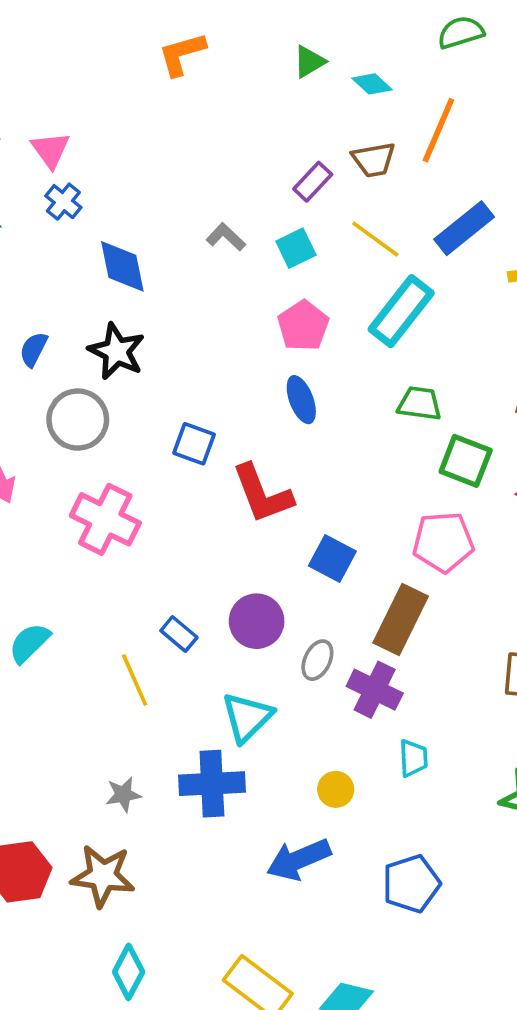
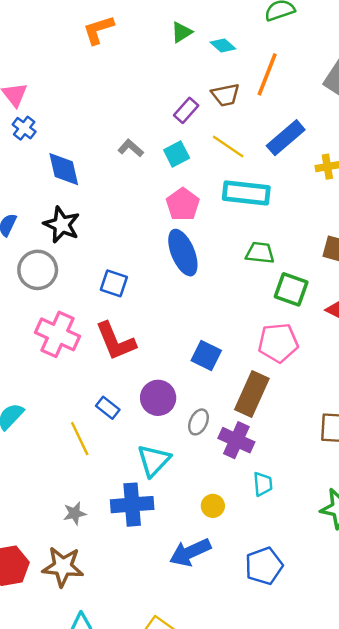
cyan rectangle: (401, 311) -> (246, 193), turned 60
blue ellipse: (301, 400) -> (183, 253), size x1.5
red L-shape: (262, 494) -> (116, 341), moved

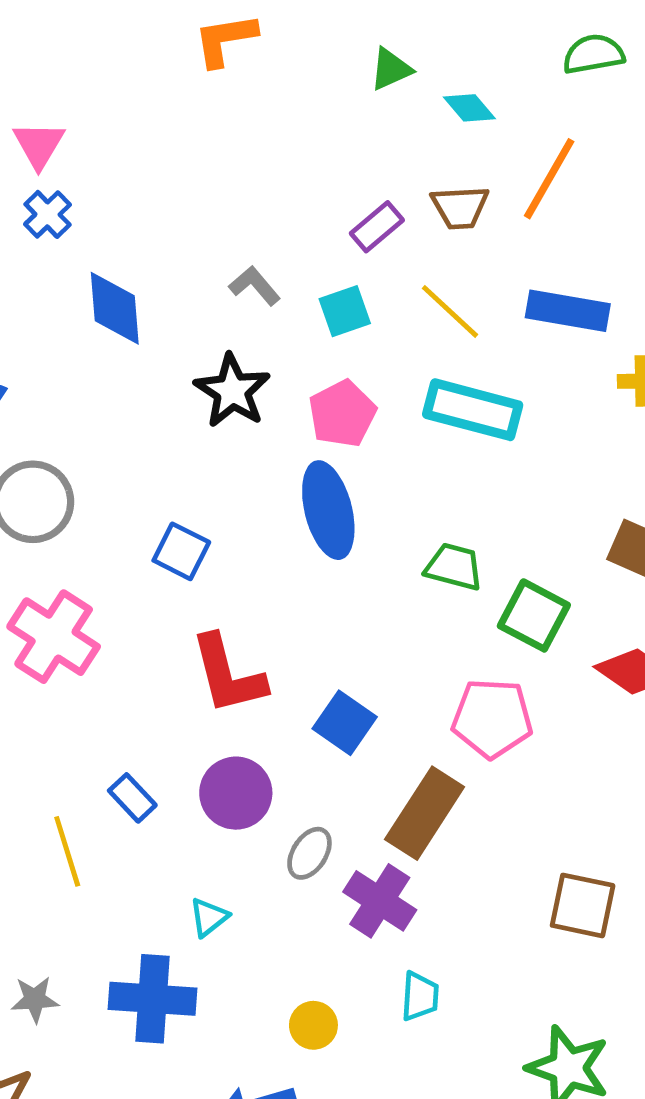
blue rectangle: (286, 138) -> (568, 311), turned 42
black star: (62, 225) -> (232, 391), moved
green trapezoid: (260, 253) -> (454, 567), moved
red L-shape: (116, 341) -> (228, 675), moved
cyan triangle: (154, 461) -> (209, 917), size x0.6

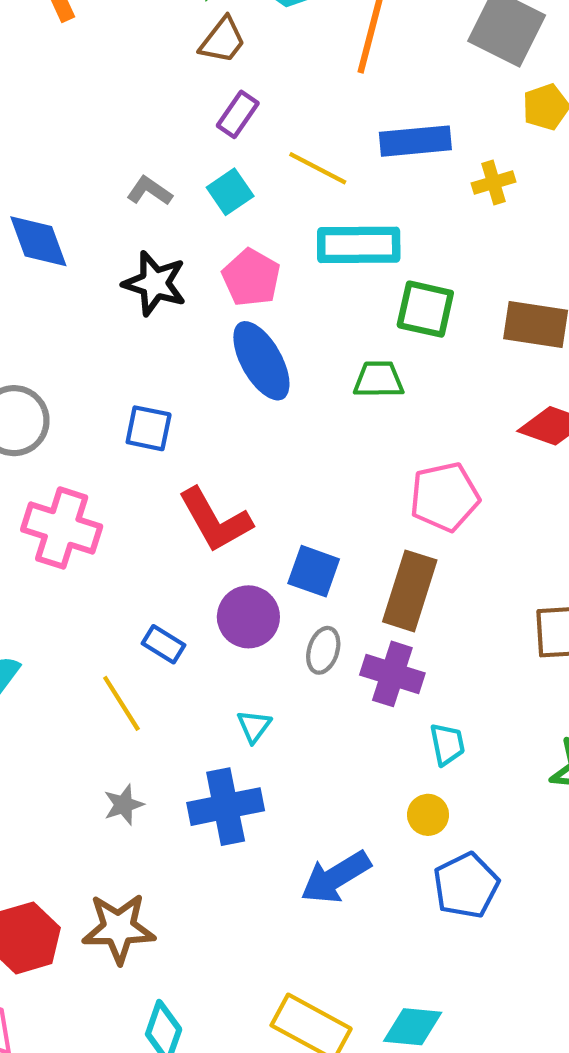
brown trapezoid: (460, 207) -> (223, 40), moved, turned -34
green square: (534, 615) -> (425, 309), moved
blue square: (345, 723) -> (314, 571), moved
gray star: (35, 999) -> (124, 805), moved
yellow circle: (313, 1025) -> (428, 815), moved

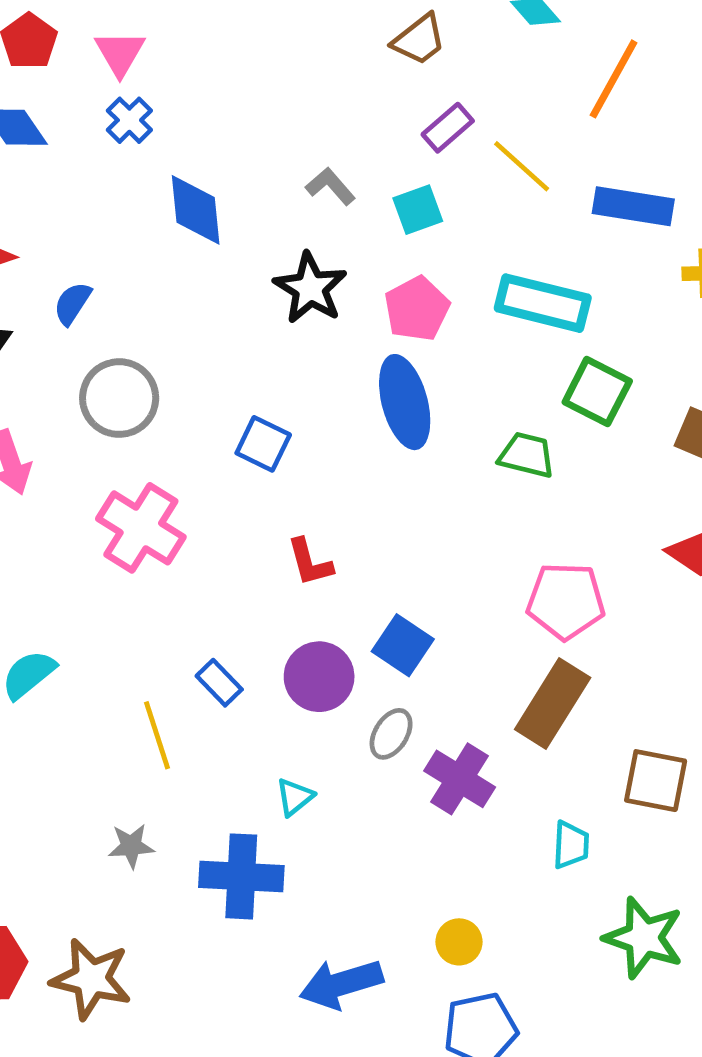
brown trapezoid: (223, 40) -> (419, 40), moved
yellow line: (318, 168) -> (522, 166), moved
red L-shape: (215, 520) -> (310, 562), size x0.6
brown rectangle: (410, 591) -> (553, 704), moved
cyan trapezoid: (447, 744) -> (571, 845), moved

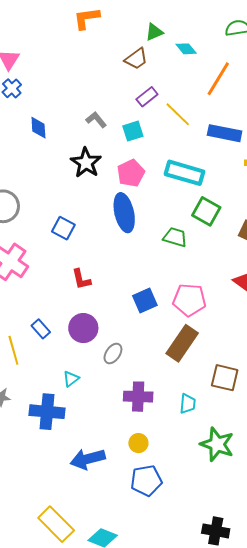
blue diamond: (196, 210) -> (38, 128), size x0.7
blue square: (403, 645) -> (145, 301), moved, turned 30
purple cross: (460, 779) -> (138, 397), moved, turned -32

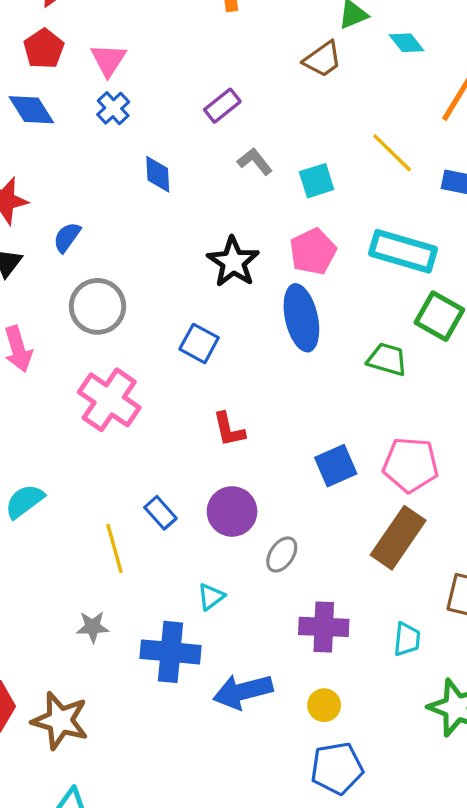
purple rectangle: (147, 97) -> (222, 106), moved
black star: (86, 163) -> (233, 262), moved
blue arrow: (88, 459) -> (243, 691), moved

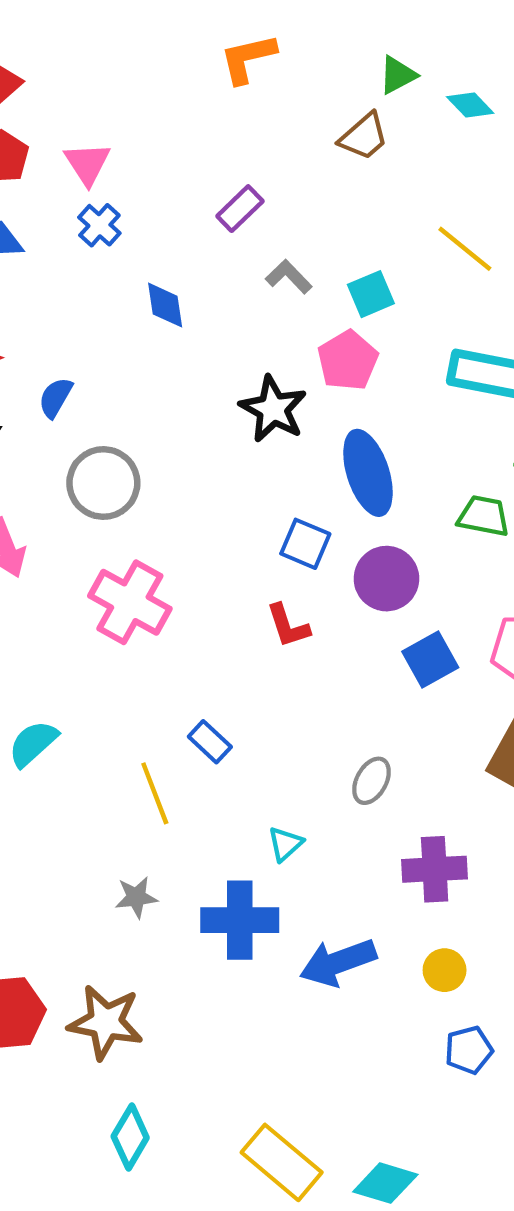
pink pentagon: (313, 252) -> (348, 360), moved
blue square: (199, 343) -> (305, 544), moved
purple circle: (232, 511) -> (386, 579), moved
blue pentagon: (337, 768) -> (469, 1050), size x0.7

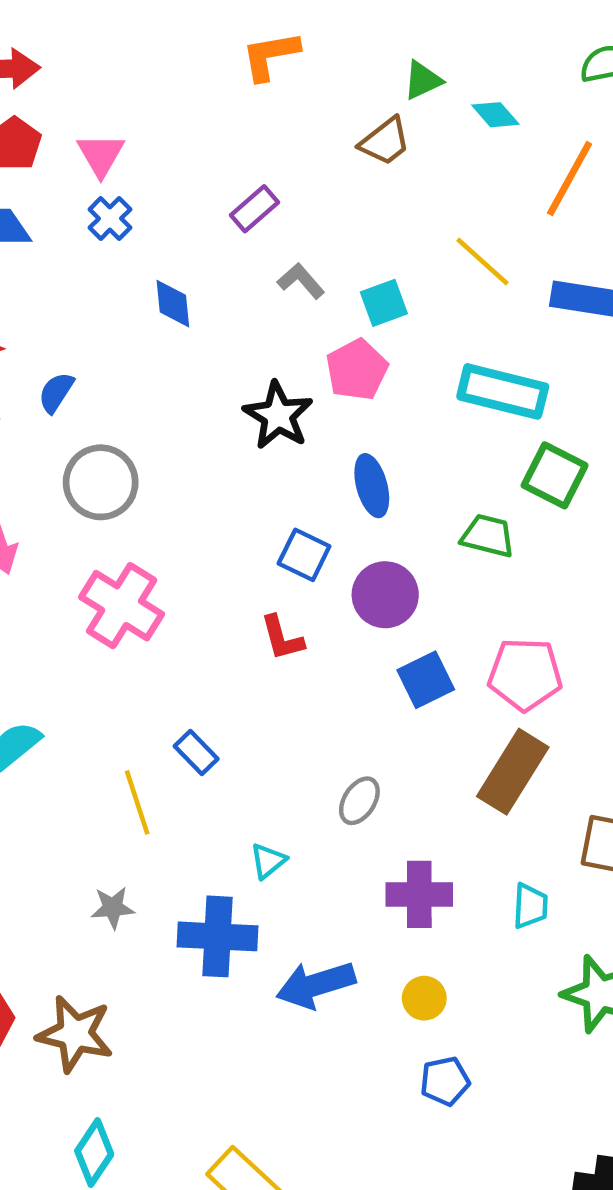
blue ellipse: (368, 473) -> (372, 486), size x0.7

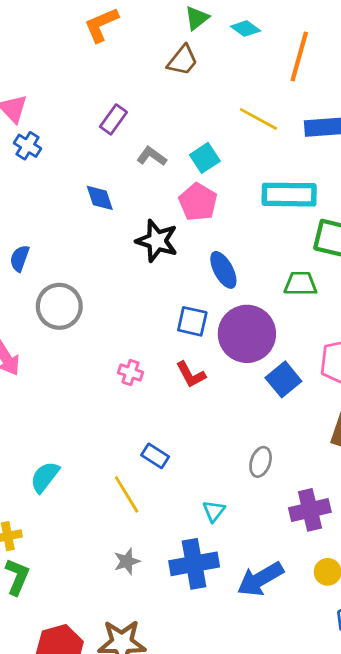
blue diamond: (173, 304) -> (100, 198), moved
purple circle: (385, 595) -> (247, 334), size x1.4
pink cross: (122, 606) -> (131, 373), moved, size x0.5

